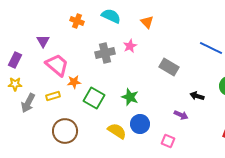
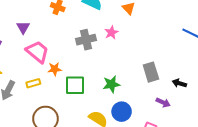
gray rectangle: (169, 67) -> (151, 72), moved, turned 42
green star: (130, 97) -> (111, 84), turned -30
green square: (94, 98) -> (75, 85), turned -30

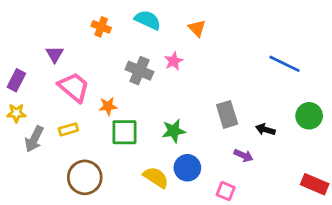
gray cross: (86, 40) -> (139, 71), turned 36
orange star: (55, 69) -> (108, 106), moved

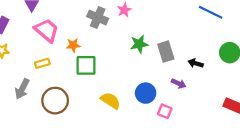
green star: (174, 131) -> (139, 44), moved
gray arrow: (34, 139) -> (22, 89), moved
blue circle: (187, 168) -> (146, 93), moved

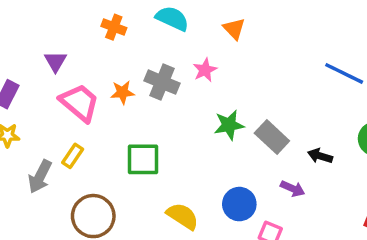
orange star: (73, 45) -> (122, 92), moved
gray rectangle: (166, 52) -> (272, 137), turned -30
yellow rectangle: (42, 63) -> (73, 156), turned -40
gray arrow: (22, 89) -> (40, 177), moved

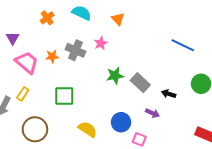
orange cross: (114, 27) -> (47, 18), turned 32

